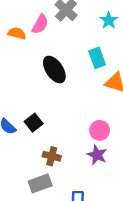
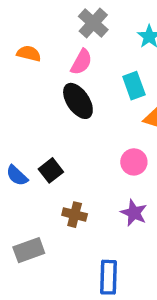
pink semicircle: (40, 24) -> (81, 62), moved
pink circle: (100, 130) -> (134, 162), moved
gray rectangle: (40, 183) -> (29, 250), moved

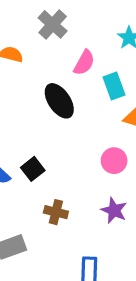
gray cross: (93, 23) -> (53, 24), moved
pink semicircle: (81, 62) -> (84, 63), moved

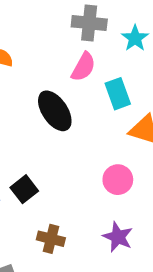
gray cross: (53, 24) -> (89, 23), moved, turned -36

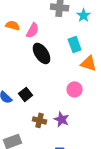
pink semicircle: (83, 67) -> (33, 30), moved
purple star: (118, 237) -> (62, 119), moved

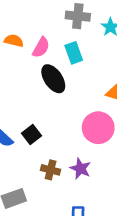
cyan rectangle: (75, 44) -> (74, 53), moved
pink circle: (75, 89) -> (98, 128), size x1.5

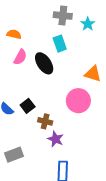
pink semicircle: (41, 47) -> (20, 57), moved
purple star: (80, 169) -> (56, 139), moved
brown cross: (51, 170) -> (45, 121), moved

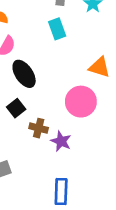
black ellipse: (44, 63) -> (24, 74), moved
purple star: (56, 139) -> (61, 141), moved

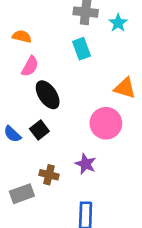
brown cross: (39, 128) -> (49, 175), moved

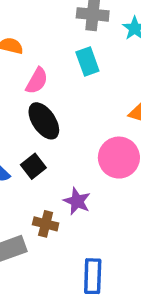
pink semicircle: (30, 66) -> (37, 81), moved
purple star: (86, 164) -> (77, 201), moved

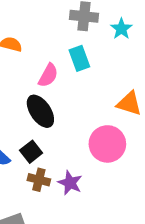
pink semicircle: (37, 81) -> (48, 75), moved
brown cross: (46, 224) -> (39, 180), moved

